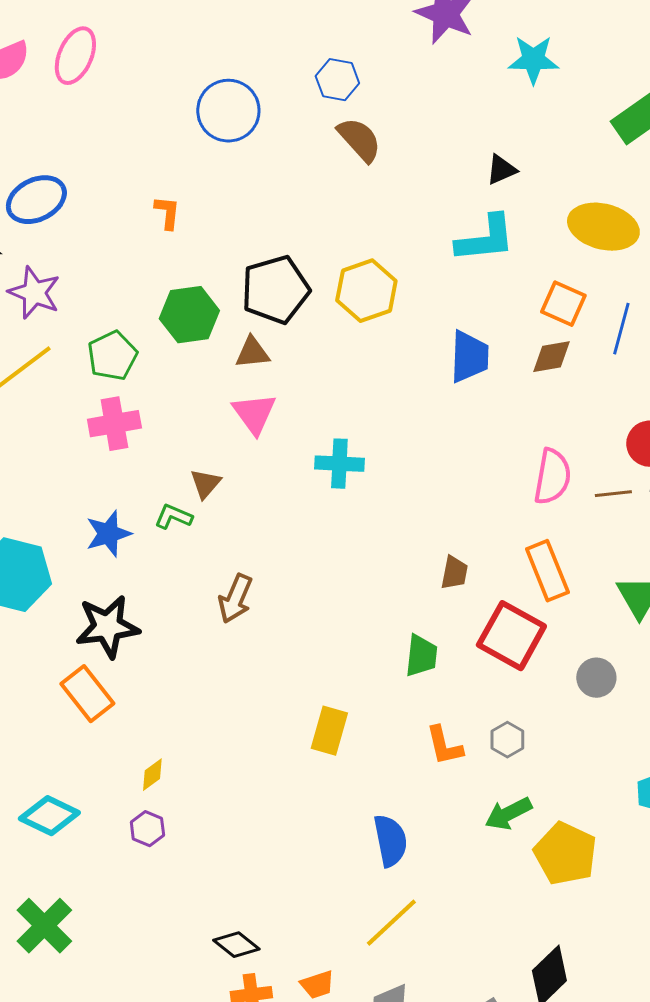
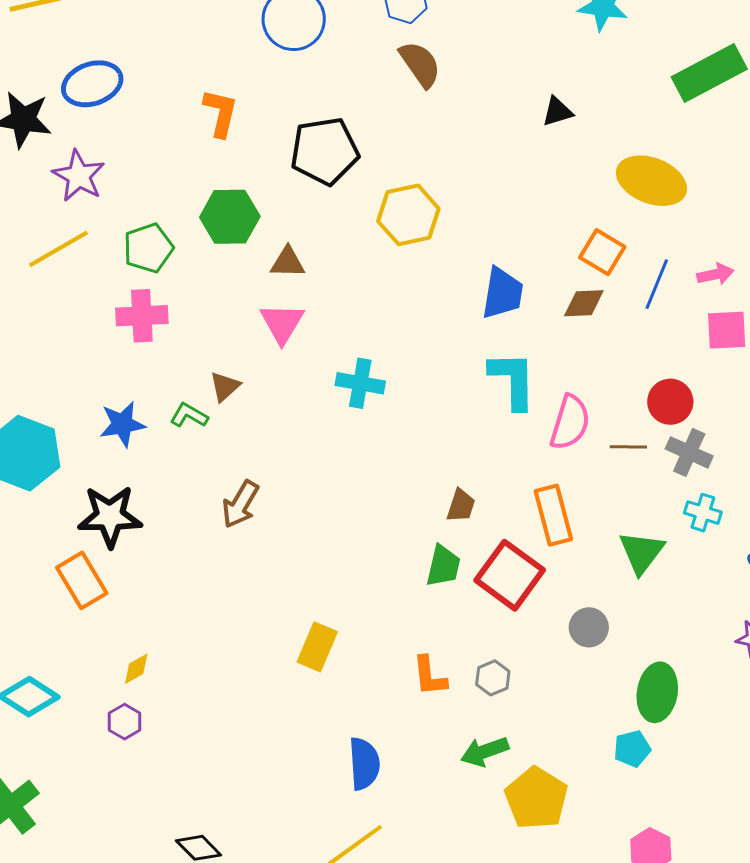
orange L-shape: (167, 213) -> (221, 113), size x1.4
cyan L-shape: (485, 239) -> (513, 380), moved, turned -92
black pentagon: (275, 290) -> (325, 151), moved
green trapezoid: (421, 656) -> (443, 566), moved

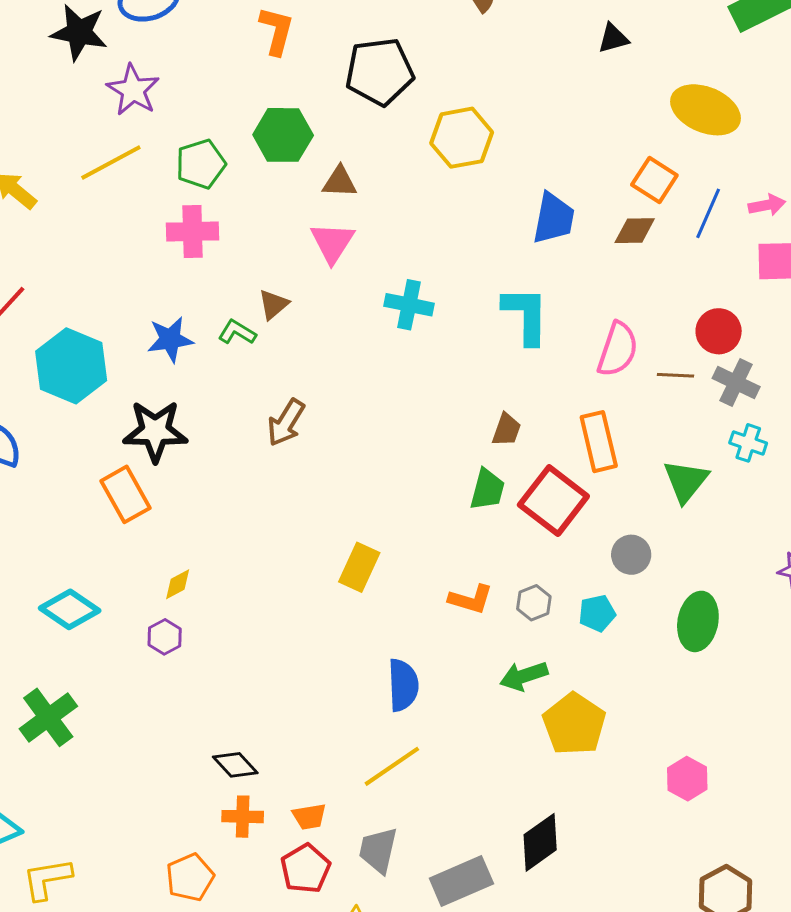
cyan L-shape: (513, 380) -> (526, 315), moved
orange L-shape: (430, 676) -> (471, 599), turned -69
cyan pentagon: (632, 749) -> (597, 613), moved

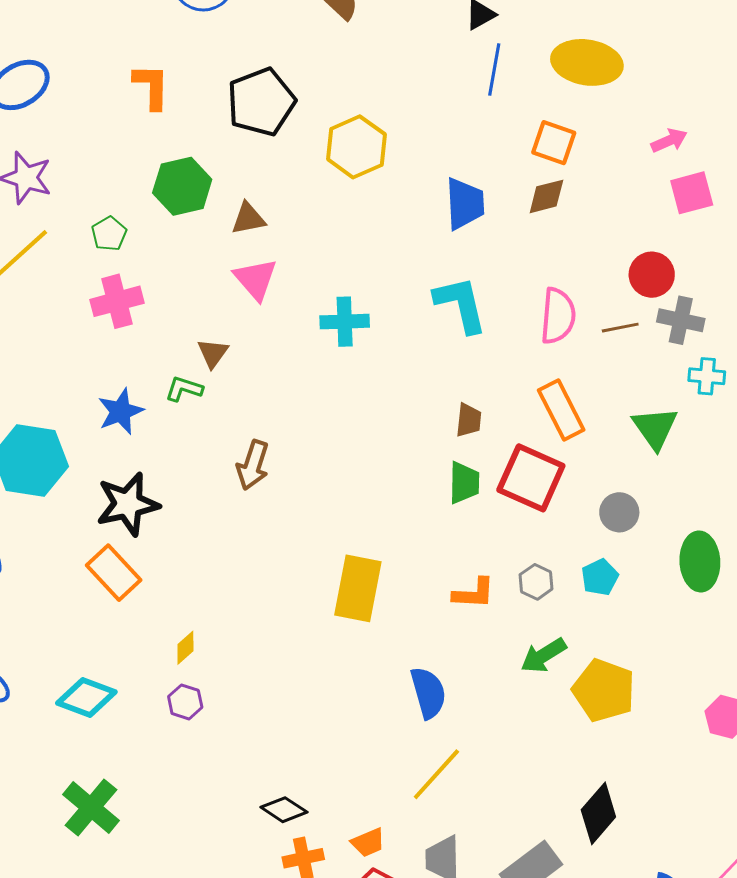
green pentagon: (201, 164) -> (109, 234), size x0.7
blue line: (708, 213) -> (494, 70), moved
yellow rectangle: (359, 567) -> (358, 588), size x1.4

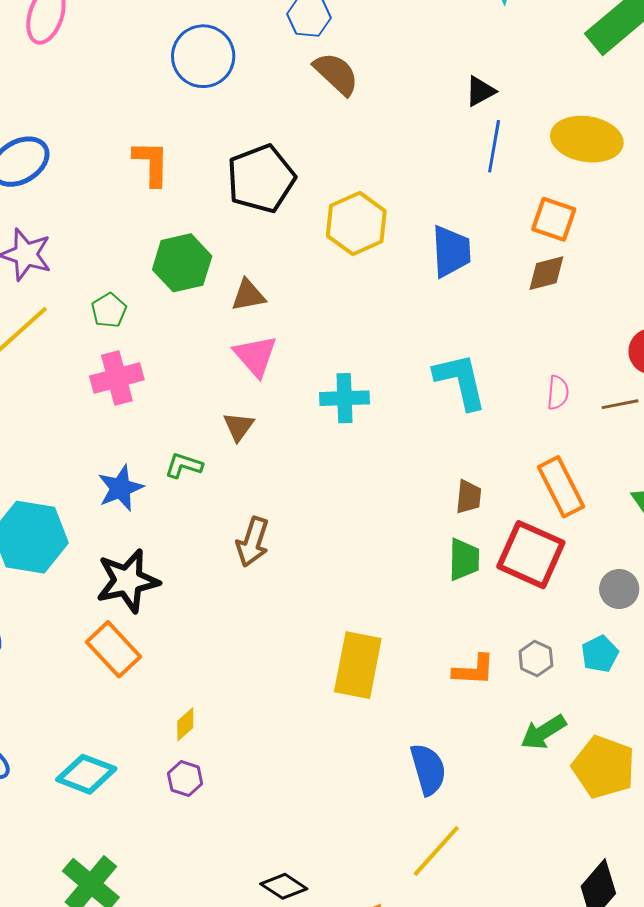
blue trapezoid: (465, 204) -> (451, 251), moved
pink semicircle: (558, 316) -> (558, 393), size x0.6
brown triangle: (213, 353) -> (239, 427), moved

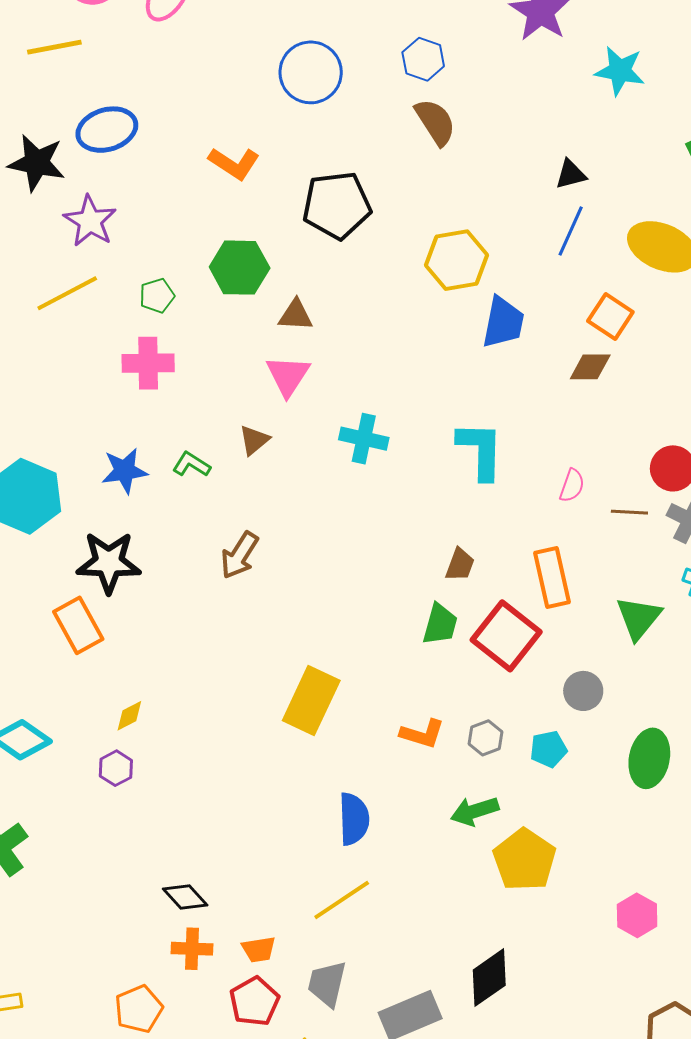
orange L-shape: (151, 163) -> (234, 163), turned 108
yellow hexagon: (356, 224) -> (456, 260), moved

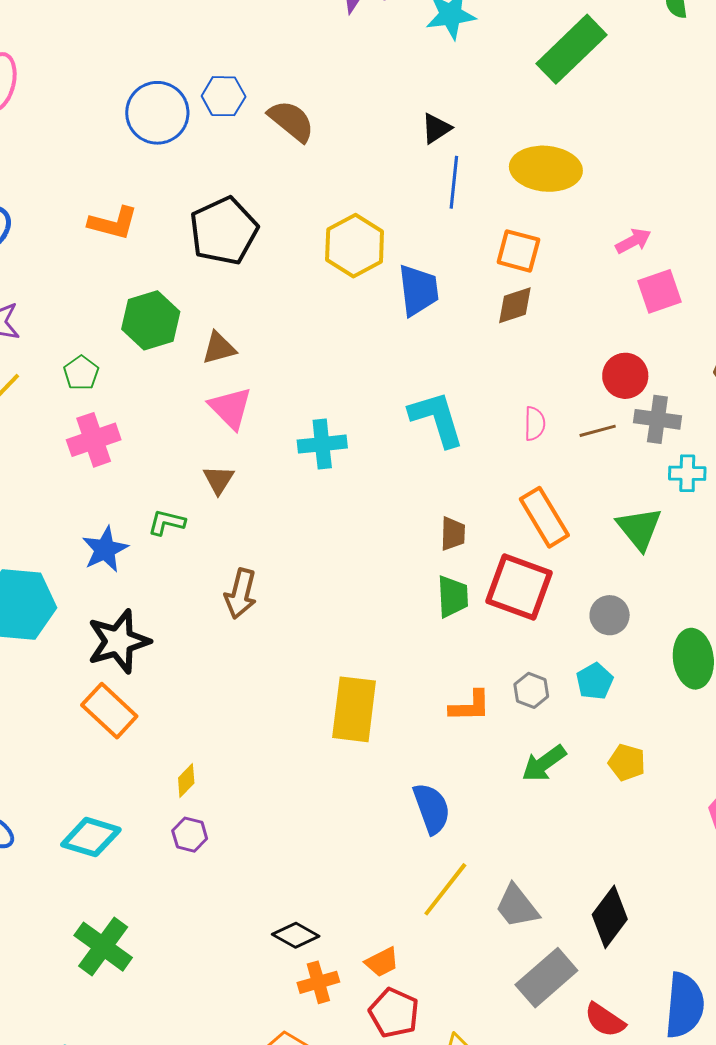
blue hexagon: (423, 59) -> (224, 96), moved
yellow pentagon: (525, 860) -> (627, 762), moved, size x0.6
gray trapezoid: (327, 984) -> (517, 906), moved, turned -33

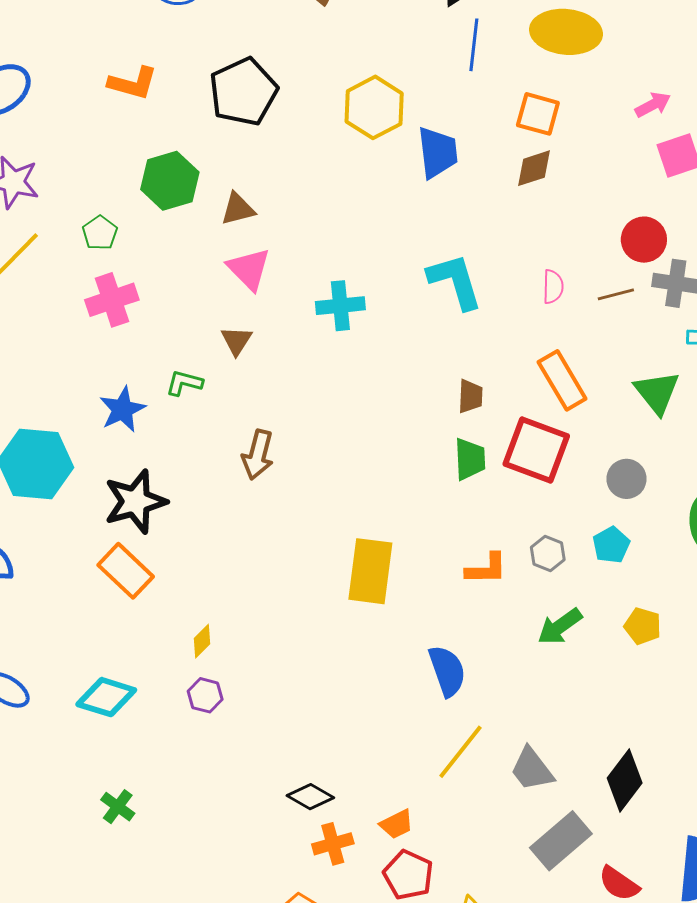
green cross: (103, 947) -> (118, 807), size x0.6

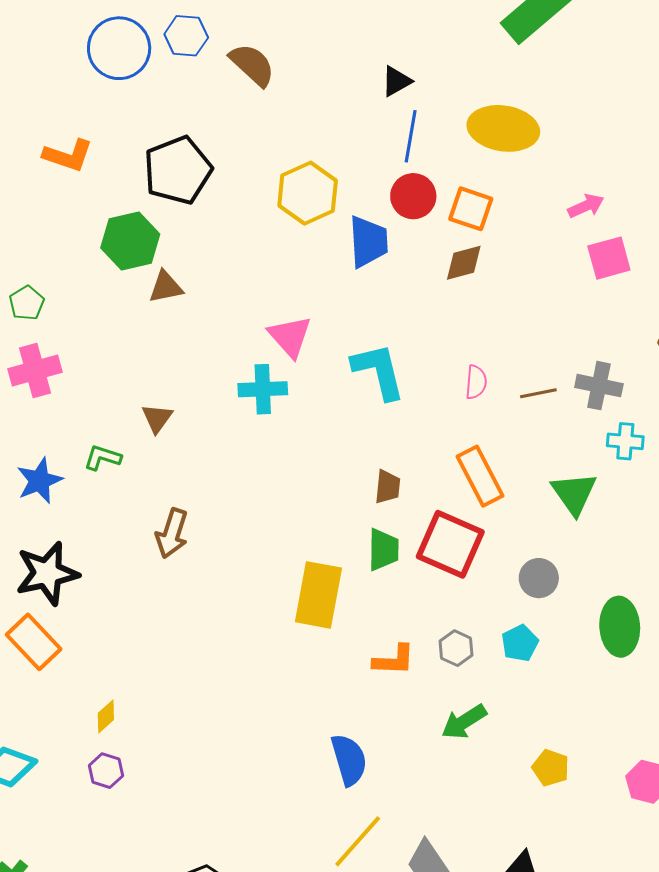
green hexagon: (170, 181) -> (130, 241), moved
red circle: (644, 240) -> (413, 196), moved
pink triangle: (249, 269) -> (290, 336), moved
yellow rectangle: (370, 571) -> (318, 595), moved
yellow pentagon: (643, 626) -> (551, 768), moved

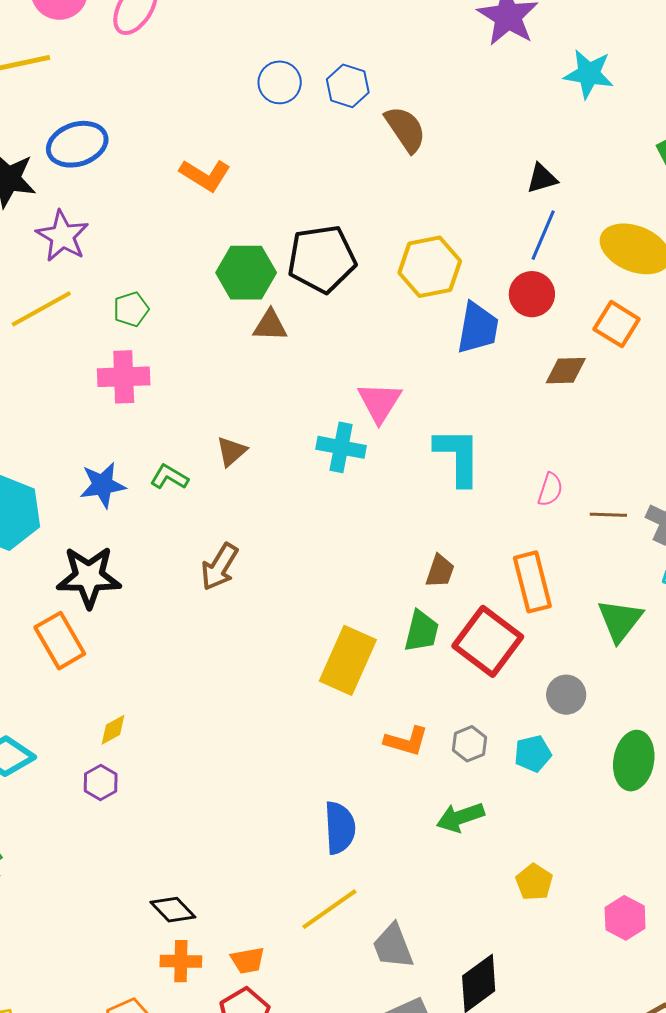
blue circle: (119, 48) -> (280, 82), size x0.7
black pentagon: (178, 170) -> (322, 259), moved
orange square: (471, 209) -> (617, 324), moved

